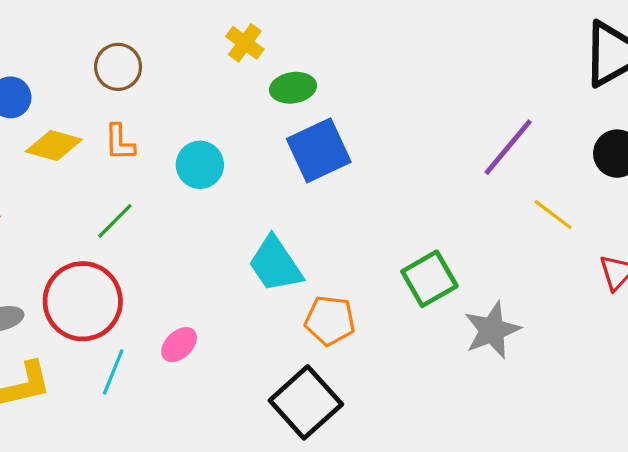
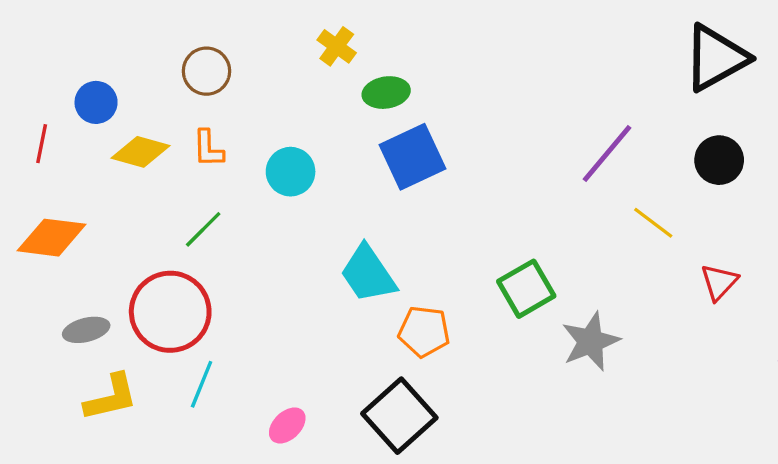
pink ellipse: (179, 345) -> (287, 425), moved

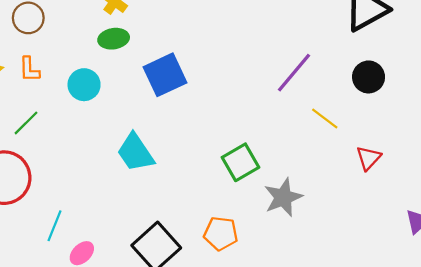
green ellipse: (386, 93) -> (114, 39), moved
orange pentagon: (424, 332) -> (221, 233), moved
cyan line: (202, 384) -> (55, 226), moved

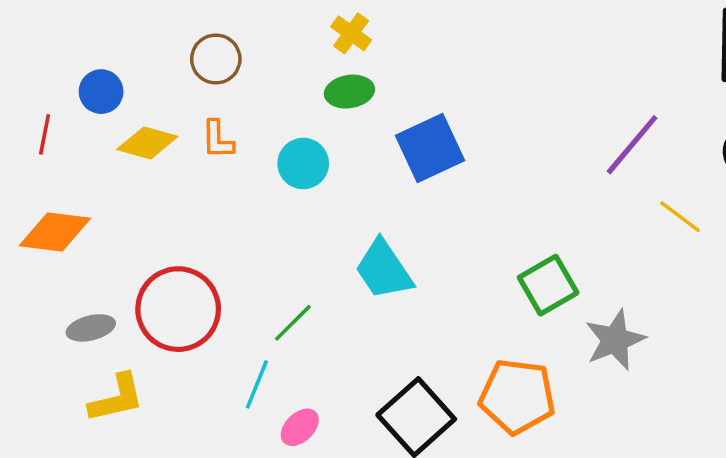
green line: (26, 123) -> (293, 323), moved
orange pentagon: (221, 233) -> (517, 396), size x1.4

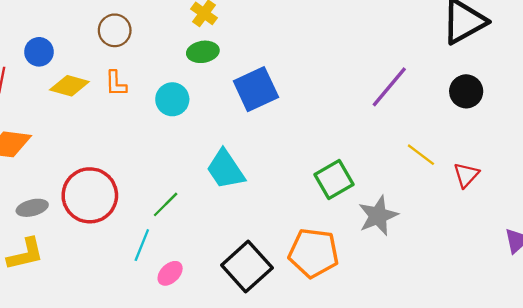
yellow line: (680, 217) -> (421, 155), moved
yellow L-shape: (116, 398) -> (25, 254), moved

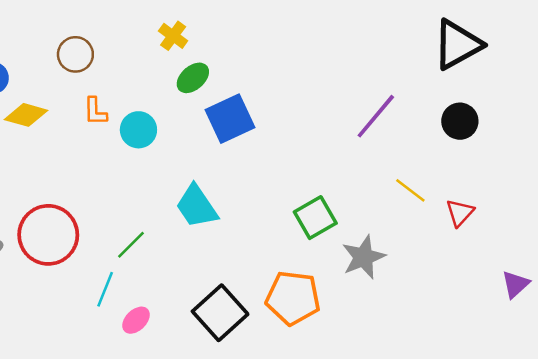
green ellipse: (203, 52) -> (193, 78), moved, turned -32
orange L-shape: (116, 83) -> (95, 111), moved

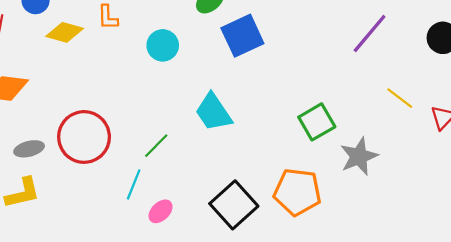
orange L-shape: (95, 111) -> (108, 17), moved

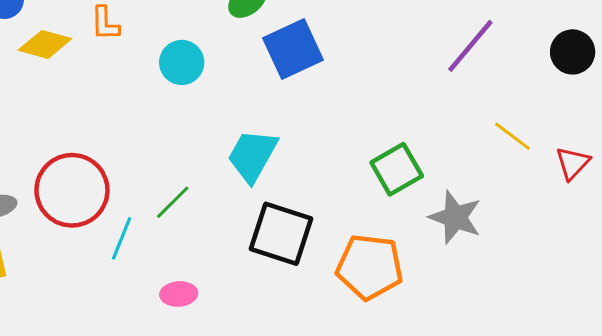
cyan trapezoid: (213, 112) -> (252, 156), turned 63
gray star: (359, 156) -> (455, 217), turned -30
cyan line: (134, 184) -> (122, 238), moved
black square: (234, 205) -> (281, 234), moved, turned -30
pink ellipse: (161, 211) -> (179, 294), turned 40

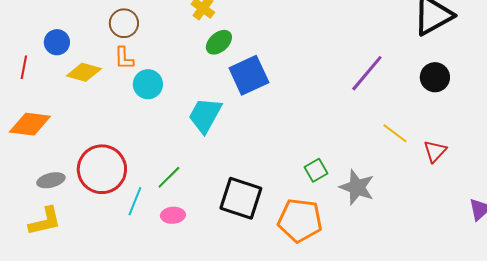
cyan circle: (182, 62) -> (148, 84), moved
cyan trapezoid: (252, 156) -> (205, 115), moved
green square: (397, 169) -> (316, 170), moved, size x0.7
pink ellipse: (179, 294) -> (173, 215), moved

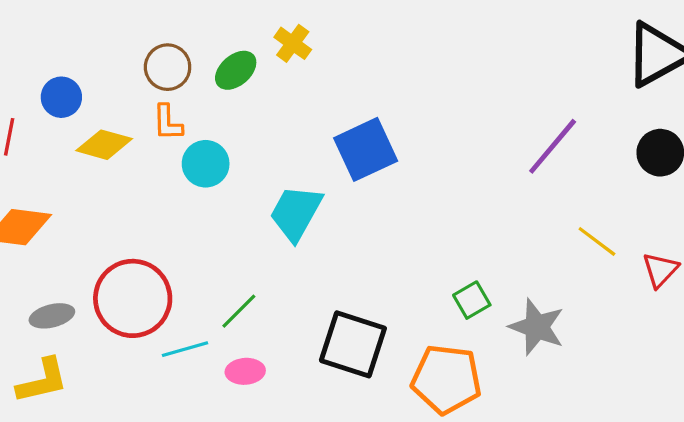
green ellipse: (219, 42) -> (236, 70), moved
cyan line: (135, 201) -> (185, 349), turned 52

